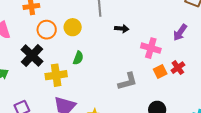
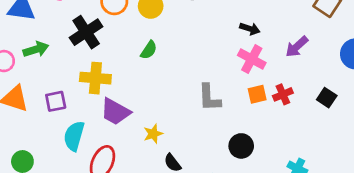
black arrow: (122, 29) -> (250, 29), moved
yellow cross: (56, 75) -> (95, 78), moved
gray L-shape: (128, 81) -> (209, 98), turned 90

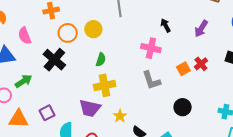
black arrow: (250, 29) -> (166, 25), turned -120
pink cross: (252, 59) -> (151, 48), moved
yellow cross: (95, 78) -> (105, 85), moved

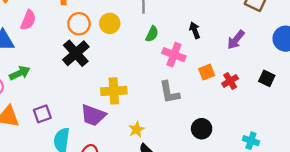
pink semicircle: (25, 36) -> (28, 20), turned -144
black cross: (54, 60) -> (76, 53), moved
green semicircle: (101, 60) -> (152, 34), moved
orange square: (183, 69) -> (207, 72), moved
yellow star: (120, 116) -> (137, 129), moved

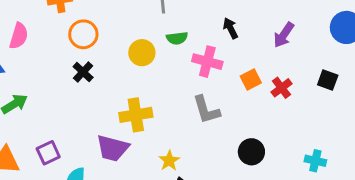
yellow circle: (110, 23) -> (142, 53), moved
green semicircle: (152, 34) -> (177, 38), turned 63
black cross: (76, 53) -> (83, 72), size x0.6

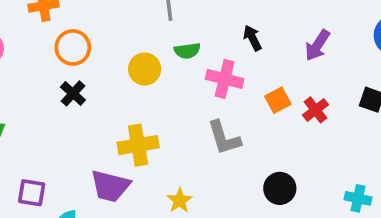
purple square: (48, 153) -> (32, 193), turned 35

